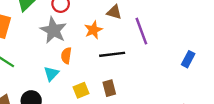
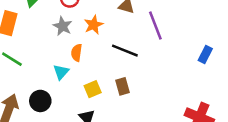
gray star: (53, 30) -> (63, 26), size x0.7
orange star: (93, 30) -> (94, 25), moved
black line: (112, 54) -> (125, 51), turned 30

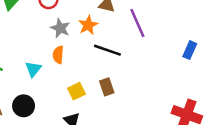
orange star: (94, 25) -> (88, 25), moved
gray star: (63, 26) -> (60, 28), moved
cyan triangle: (61, 72) -> (33, 69), moved

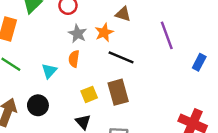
purple line: (137, 23) -> (167, 35), moved
brown rectangle: (107, 87) -> (118, 92), size x1.5

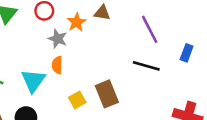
orange star: (104, 32) -> (76, 22), moved
black line: (121, 57) -> (146, 66), moved
cyan triangle: (49, 71) -> (33, 81), size x1.5

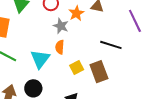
black line: (146, 66) -> (111, 45), moved
yellow square: (77, 100) -> (77, 67), moved

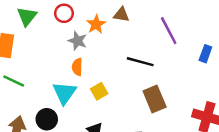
cyan triangle: (40, 59) -> (64, 93), moved
brown rectangle: (99, 72) -> (155, 99), moved

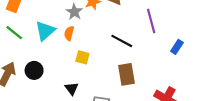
yellow square: (99, 91) -> (82, 57), turned 32
cyan triangle: (64, 93) -> (45, 31), moved

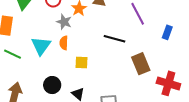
black circle: (34, 70) -> (52, 85), moved
brown rectangle: (126, 74) -> (141, 64), moved

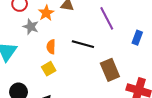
orange semicircle: (64, 43) -> (51, 47), moved
yellow square: (81, 63) -> (49, 69), turned -32

